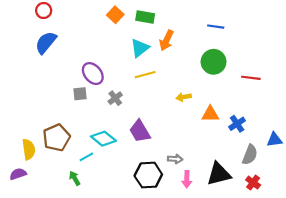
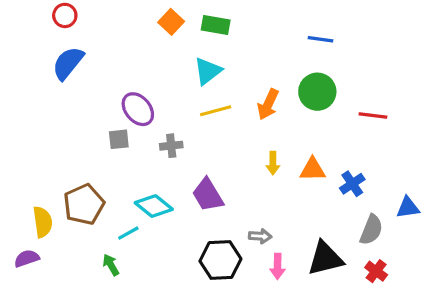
orange arrow: (167, 40) -> (268, 104), moved
yellow arrow: (184, 97) -> (273, 163), moved, turned -80
gray cross: (115, 98) -> (171, 146), turned 32

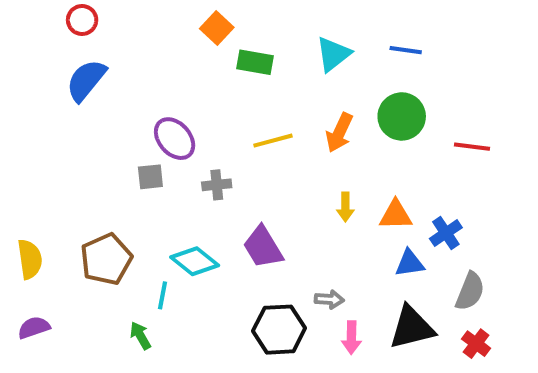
green rectangle: (216, 25) -> (255, 62), moved
cyan triangle: (208, 71) -> (333, 54), moved
blue triangle: (408, 208) -> (410, 263), moved
yellow semicircle: (43, 222) -> (30, 259), moved
cyan line: (128, 233) -> (162, 295), turned -50

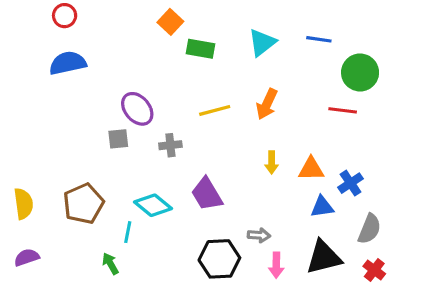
blue semicircle: (86, 80) -> (68, 63), turned 39
green circle: (402, 116) -> (360, 72), moved
red line: (472, 147) -> (343, 110), moved

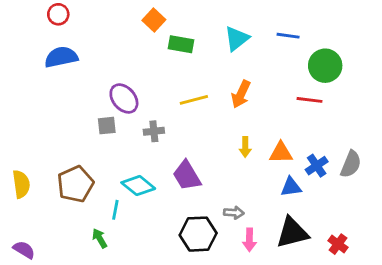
gray semicircle: (370, 229) -> (351, 164), moved
purple semicircle: (27, 257) -> (24, 250), moved, turned 50

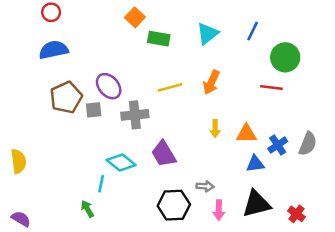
blue line: (288, 36) -> (253, 31), turned -72
gray cross: (154, 131) -> (135, 115), size x1.5
brown pentagon: (75, 184) -> (66, 97), moved

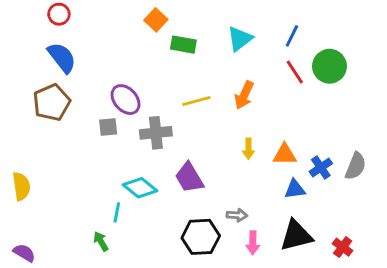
blue semicircle: (54, 50) -> (62, 58), turned 64
red line: (271, 87) -> (295, 72), moved, turned 50
brown pentagon: (66, 97) -> (52, 102), moved

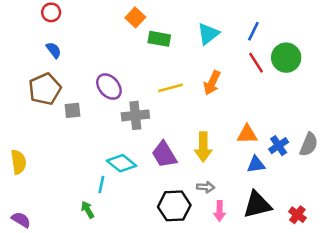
blue semicircle: (62, 58) -> (54, 50), size x0.6
gray square: (108, 127) -> (72, 110), moved
yellow arrow: (248, 149) -> (203, 147), moved, size x1.6

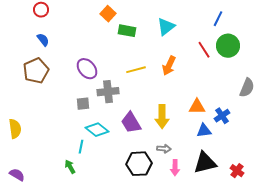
blue line: (253, 31) -> (218, 19), moved
gray square: (72, 110) -> (83, 104), moved
gray semicircle: (309, 144) -> (247, 88), moved

